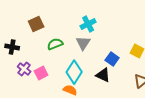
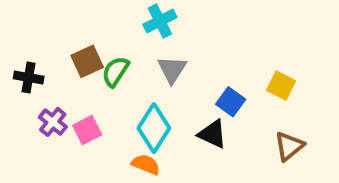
brown square: (36, 24) -> (87, 61), moved
cyan cross: (88, 24) -> (160, 21), moved
green semicircle: (55, 44) -> (115, 71), turned -35

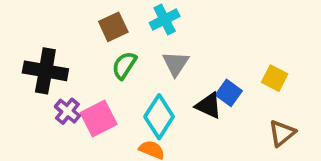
brown square: (87, 61) -> (113, 27), moved
black cross: (29, 78) -> (45, 71), size x1.6
pink square: (87, 130) -> (99, 119), size x1.4
black triangle: (212, 134) -> (209, 106), moved

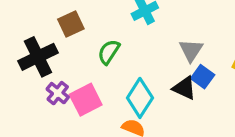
brown square: (113, 27) -> (71, 24), moved
gray triangle: (176, 64) -> (191, 50), moved
black cross: (45, 71) -> (38, 57), turned -36

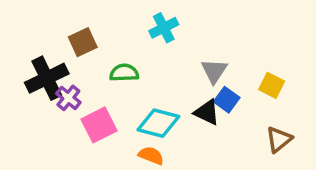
green semicircle: (109, 52) -> (124, 73), turned 55
purple cross: (58, 93) -> (68, 98), moved
cyan diamond: (140, 98) -> (158, 123), turned 72

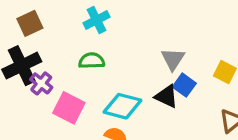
cyan cross: (164, 28) -> (96, 20), moved
brown square: (83, 42) -> (30, 23), moved
pink square: (99, 125) -> (69, 108), turned -36

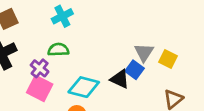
gray triangle: (173, 59) -> (144, 52), moved
purple cross: (41, 83) -> (40, 68), moved

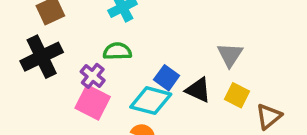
yellow square: (168, 59) -> (237, 95), moved
blue square: (135, 70) -> (167, 78), moved

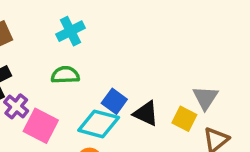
gray triangle: (230, 55) -> (205, 98), moved
purple cross: (93, 76) -> (16, 106), moved

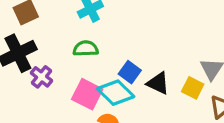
cyan diamond: (99, 124) -> (116, 93), turned 30
pink square: (41, 126) -> (87, 94), moved

